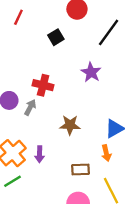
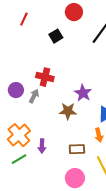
purple star: (91, 72) -> (83, 93), moved
purple arrow: (40, 154) -> (42, 146), moved

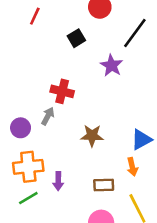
purple circle: (16, 90) -> (21, 128), moved
purple star: (83, 93) -> (111, 65), moved
orange cross: (19, 135) -> (28, 167), turned 35

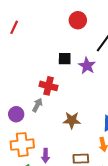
red line: (35, 16) -> (14, 27), moved
black square: (76, 38) -> (65, 59), moved, turned 32

